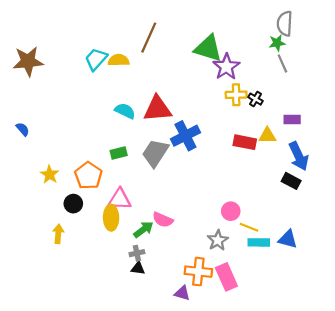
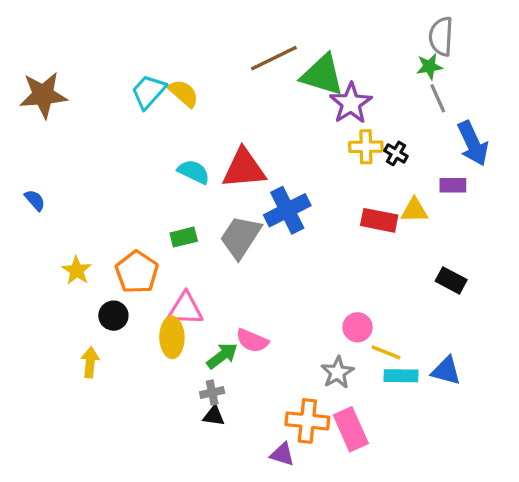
brown line: (149, 38) -> (274, 58), moved, turned 40
yellow semicircle: (119, 60) -> (184, 93), turned 42
blue arrow: (299, 156) -> (473, 143), moved

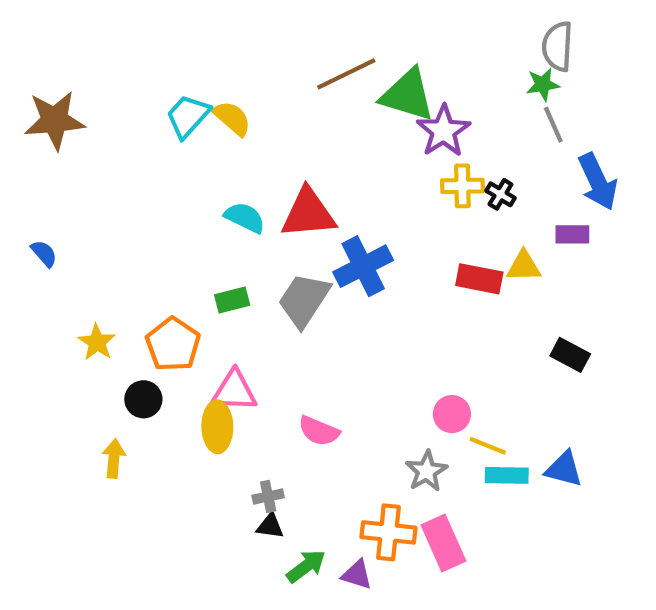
green arrow: (222, 356) -> (306, 566), moved

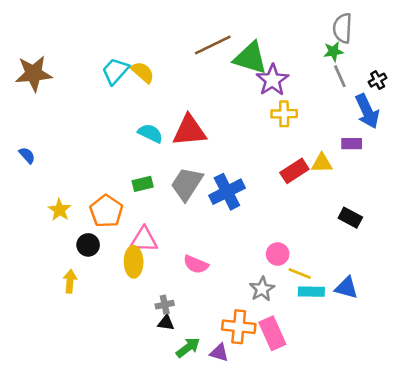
black cross: (500, 194) -> (378, 80), moved, turned 30
blue cross: (363, 266) -> (227, 192), moved
red rectangle: (479, 279) -> (294, 171), turned -44

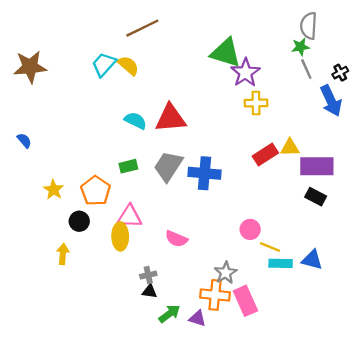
brown line: (213, 45) -> (142, 28), moved
purple rectangle: (352, 144) -> (317, 166), moved, size x1.8
blue cross: (227, 192) -> (204, 173), turned 32
gray star: (262, 289) -> (226, 273), moved

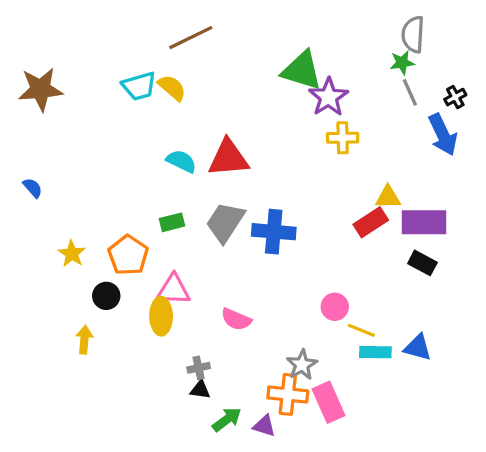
cyan trapezoid: (104, 64) -> (139, 86), turned -148
red rectangle: (265, 155) -> (371, 222), moved

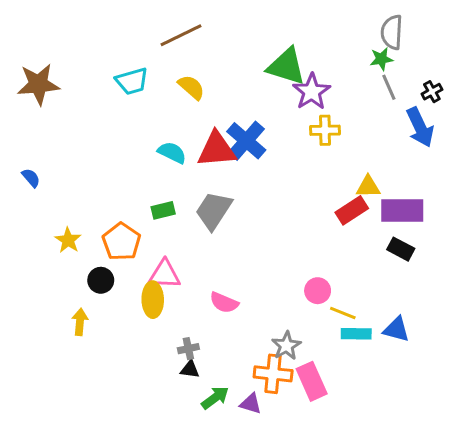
yellow semicircle: (172, 88) -> (191, 87), moved
blue cross: (274, 232) -> (246, 141), moved, turned 36

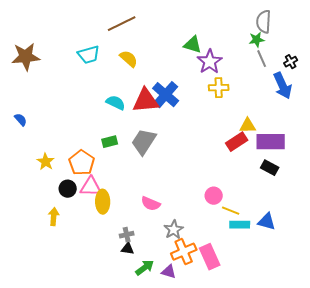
green triangle: (286, 66) -> (193, 45), size x0.7
pink triangle: (165, 274) -> (91, 187), moved
gray star: (286, 346) -> (174, 230), moved
orange cross: (273, 374) -> (184, 252), turned -30

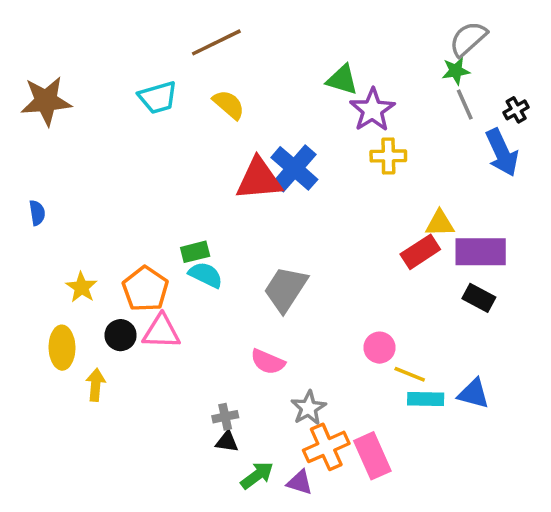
gray semicircle: (264, 22) -> (468, 39), turned 45
cyan semicircle: (116, 103) -> (206, 275), moved
blue semicircle: (21, 120) -> (37, 213), turned 32
gray trapezoid: (144, 142) -> (285, 289), moved
yellow ellipse: (103, 202) -> (62, 348), moved

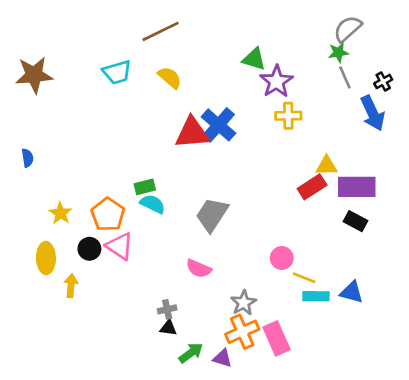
pink triangle: (161, 332) -> (120, 246), turned 32
gray star: (309, 408) -> (244, 303), moved

